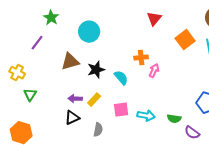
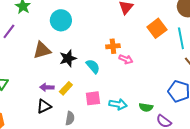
pink arrow: (154, 71) -> (126, 59), turned 88

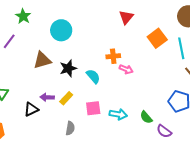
black triangle: (44, 106) -> (31, 109), moved
green semicircle: (146, 107) -> (146, 117), turned 40

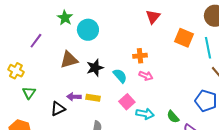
green star: (23, 16) -> (65, 18), moved
orange square: (157, 38) -> (184, 38), turned -30
pink arrow: (126, 69) -> (146, 76), moved
yellow rectangle: (66, 98) -> (93, 98), turned 56
pink square: (93, 108) -> (127, 102), moved, turned -35

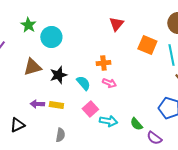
black triangle: (58, 109) -> (17, 125), moved

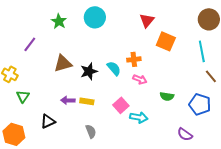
cyan circle: (51, 37) -> (95, 17), moved
orange square: (147, 45) -> (166, 41), moved
cyan semicircle: (83, 83) -> (114, 68), moved
green semicircle: (136, 124) -> (167, 96), moved, turned -40
gray semicircle: (60, 135) -> (91, 131), turned -32

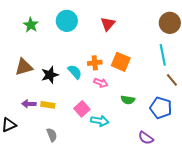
cyan circle: (95, 17) -> (67, 21), moved
green star: (59, 21) -> (31, 25), moved
orange square: (166, 41) -> (121, 62), moved

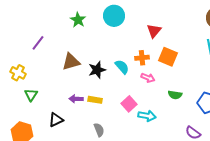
red triangle: (108, 24) -> (154, 31), moved

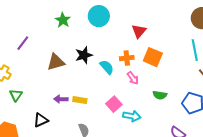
black star: (97, 70) -> (84, 55), moved
pink arrow: (148, 78) -> (133, 78), turned 32

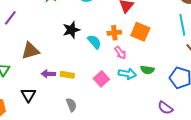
brown triangle: (56, 62) -> (30, 51), moved
cyan arrow: (132, 116) -> (127, 74), moved
black triangle: (41, 120) -> (28, 95), turned -35

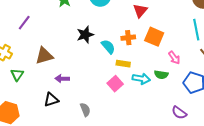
pink arrow: (120, 53) -> (174, 58), moved
yellow rectangle: (67, 75) -> (123, 64), moved
black triangle: (28, 95) -> (51, 100), moved, turned 42

